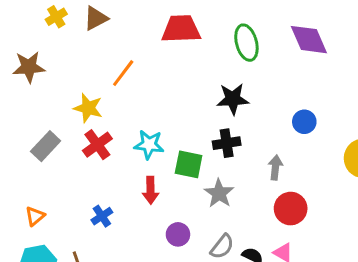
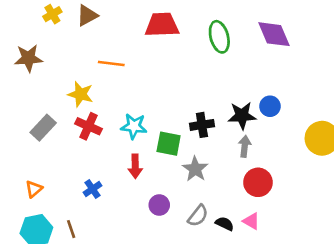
orange line: (123, 73) -> (111, 64), turned 60
black star: (233, 99) -> (242, 116), moved
red cross: (97, 145) -> (88, 126), turned -30

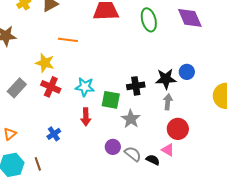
purple circle: (159, 205) -> (113, 147), moved
gray semicircle: (198, 216) -> (133, 154), turned -90
pink triangle: (251, 221) -> (168, 150), moved

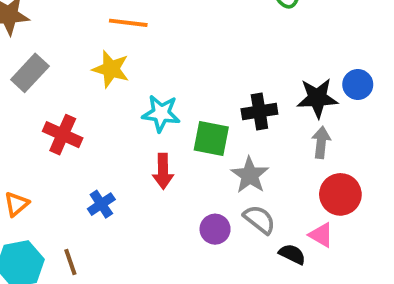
yellow star: (45, 63) -> (111, 69), moved
red cross: (51, 87) -> (63, 135), moved
gray rectangle: (17, 88) -> (30, 73), moved
gray semicircle: (133, 154) -> (259, 219), moved

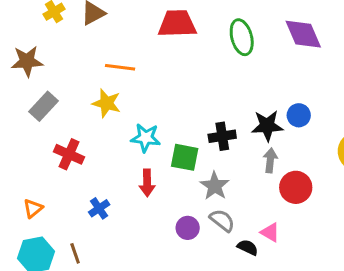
red circle: (340, 194) -> (296, 187), moved

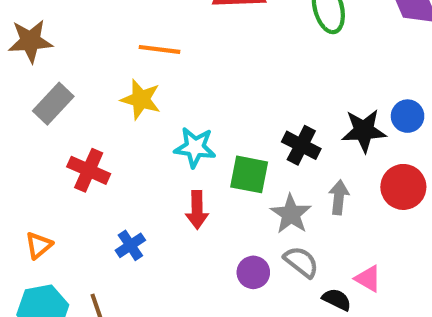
black cross: (222, 136) -> (301, 145), turned 36
gray arrow: (270, 160) -> (339, 197), moved
red circle: (296, 187) -> (403, 187), moved

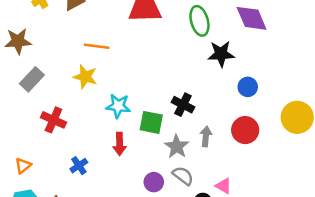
black star: (364, 131) -> (221, 54), moved

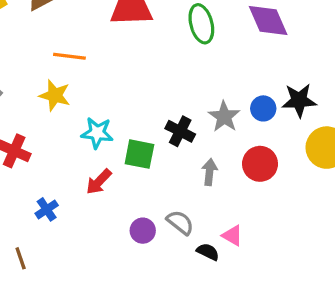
black star: (221, 54) -> (299, 100), moved
red arrow: (119, 144) -> (99, 182), turned 45
gray star: (177, 147) -> (224, 117), moved

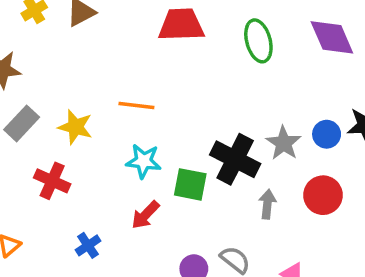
orange line: (69, 56) -> (136, 105), moved
yellow star: (55, 95) -> (75, 127), moved
black cross: (180, 131) -> (235, 159), size x1.5

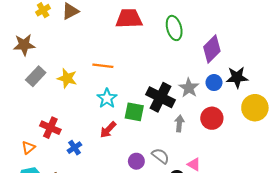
purple diamond: (332, 37) -> (212, 49), moved, turned 68
cyan star: (144, 161) -> (107, 98), turned 30
red cross: (52, 181) -> (50, 128), moved

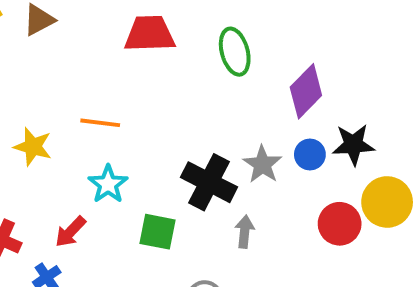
green square: (134, 112) -> (158, 232), moved
red circle: (212, 118) -> (340, 224), moved
red arrow: (108, 130) -> (70, 232), moved

